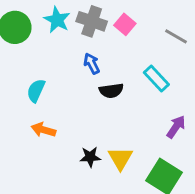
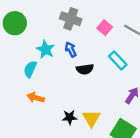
cyan star: (57, 20) -> (45, 49), moved
pink square: (125, 24) -> (105, 28), moved

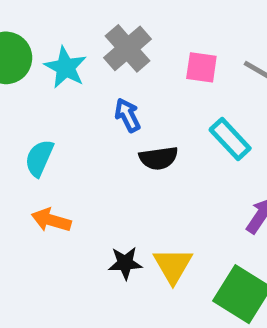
gray cross: (71, 19) -> (128, 48), turned 30
pink square: (105, 28) -> (201, 67), turned -32
cyan star: (45, 49) -> (66, 67), moved

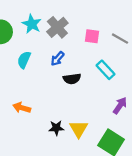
cyan star: (66, 67) -> (32, 24), moved
blue arrow: (128, 115) -> (57, 59), turned -112
cyan semicircle: (39, 158) -> (24, 60), moved

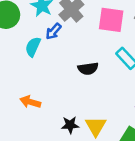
pink square: (92, 36) -> (111, 20), size x1.5
blue arrow: (57, 59) -> (53, 31), moved

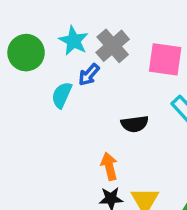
orange arrow: (30, 102) -> (109, 166), moved, turned 60

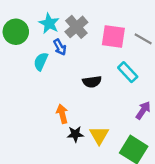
blue arrow: (89, 75) -> (60, 47), turned -70
orange arrow: (109, 166) -> (62, 114), moved

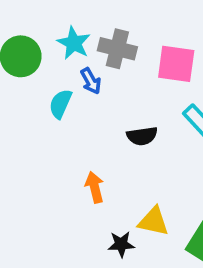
gray cross: (76, 27) -> (117, 49), turned -35
black star: (75, 134) -> (121, 244), moved
yellow triangle: (99, 135) -> (153, 221), turned -48

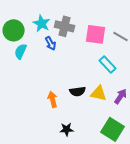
cyan semicircle: (60, 104) -> (21, 51), moved
black semicircle: (142, 136) -> (78, 91), moved
yellow triangle: (153, 221) -> (99, 93), moved

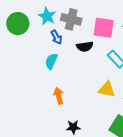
cyan semicircle: (21, 51) -> (51, 61), moved
black semicircle: (78, 91) -> (85, 47), moved

